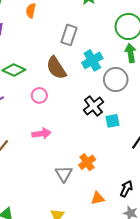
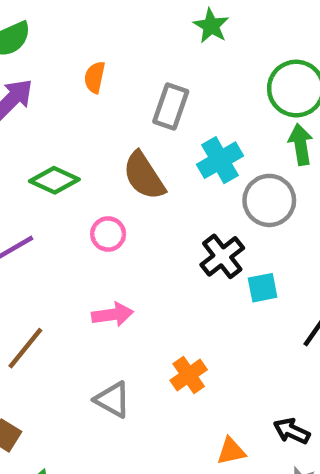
orange semicircle: (31, 11) -> (95, 77), moved
orange cross: (87, 162) -> (189, 375), moved
gray triangle: (64, 174) -> (113, 400), moved, turned -30
black arrow: (126, 189) -> (292, 431), turned -91

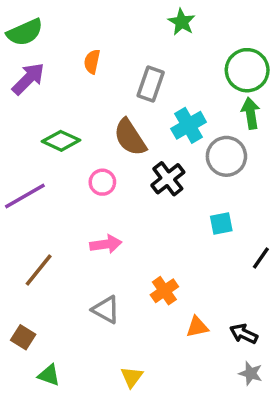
black cross: (222, 256) -> (168, 179), moved
orange triangle: (231, 451) -> (197, 327), moved

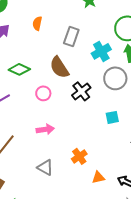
cyan cross: (189, 125) -> (101, 51), moved

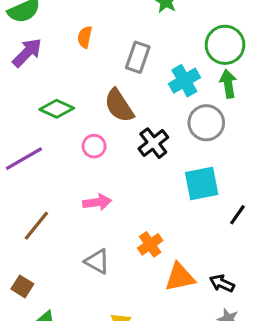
cyan square: (112, 117) -> (202, 184), size x1.6
orange triangle: (98, 177) -> (180, 277), size x1.5

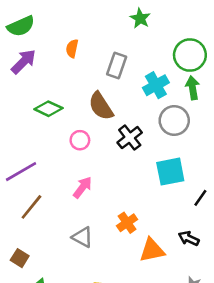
purple line: (24, 159) -> (21, 172), moved
pink arrow: (97, 202) -> (83, 187), turned -45
black arrow: (222, 283) -> (189, 238), moved

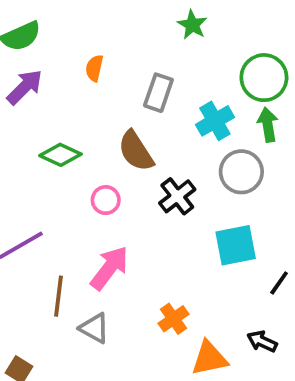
pink arrow: (83, 187) -> (109, 268), size x1.4
brown line: (31, 207) -> (59, 296), moved, turned -32
gray triangle: (83, 237) -> (94, 328), moved

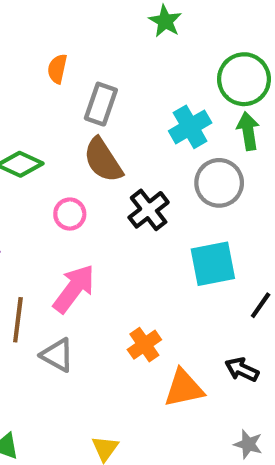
gray rectangle: (158, 93) -> (101, 104), moved

